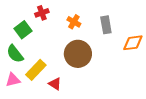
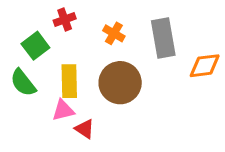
gray rectangle: (106, 25) -> (163, 38), size x1.4
yellow rectangle: (36, 70) -> (69, 81), moved, turned -45
pink triangle: (13, 80) -> (63, 110), moved

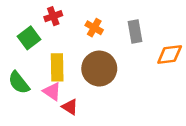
gray rectangle: (163, 38) -> (135, 31), size x0.7
green semicircle: (23, 83) -> (19, 83), moved
pink triangle: (63, 110) -> (52, 92), turned 48

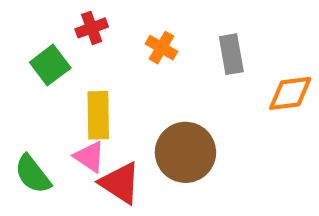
brown circle: (99, 69) -> (185, 152), moved
green semicircle: (19, 83) -> (33, 174), moved
red triangle: (70, 107) -> (120, 183), size x1.5

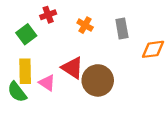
yellow rectangle: (98, 115) -> (25, 71), moved
red triangle: (120, 183) -> (72, 68), moved

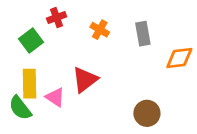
red triangle: (72, 68) -> (85, 80), turned 50
brown circle: (98, 80) -> (147, 113), moved, size x0.7

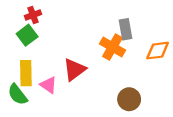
red cross: (57, 18) -> (33, 15), moved
orange cross: (100, 30) -> (112, 47), moved, size x1.5

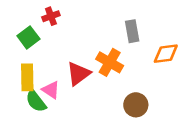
red cross: (33, 15) -> (51, 16), moved
orange cross: (112, 47) -> (110, 62), moved
green semicircle: (18, 94) -> (36, 101), moved

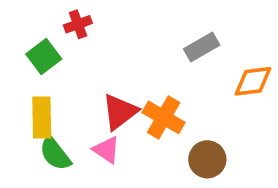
gray rectangle: (132, 31) -> (202, 47), turned 70
orange cross: (110, 62) -> (164, 117), moved
pink triangle: (51, 90) -> (106, 150), moved

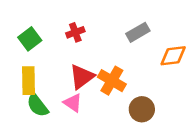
red cross: (78, 24) -> (75, 32), moved

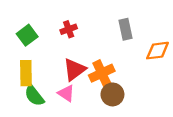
gray rectangle: (138, 32) -> (126, 29), turned -72
orange cross: (112, 81) -> (102, 73), turned 35
brown circle: (142, 109) -> (112, 94), moved

